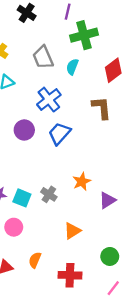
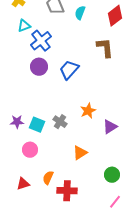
blue cross: (49, 100) -> (41, 41), moved
red cross: (70, 275) -> (67, 191), moved

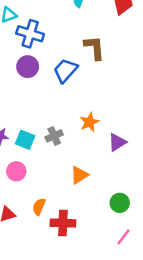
blue cross: (41, 41) -> (30, 34), turned -35
brown L-shape: (105, 48) -> (94, 48), moved
gray cross: (60, 122) -> (54, 136), turned 32

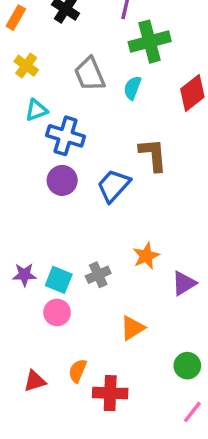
pink circle: (16, 171) -> (57, 312), moved

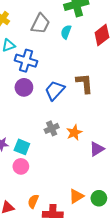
gray trapezoid: (90, 74) -> (40, 24), turned -130
brown L-shape: (153, 155) -> (85, 83), moved
gray cross: (98, 275) -> (52, 128), moved
orange triangle: (132, 328) -> (76, 196), moved

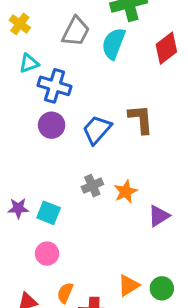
cyan semicircle: (66, 32) -> (114, 44), size x1.5
pink circle: (21, 166) -> (47, 254), moved

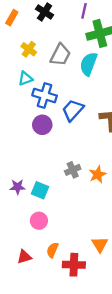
yellow cross: (20, 24) -> (29, 49), moved
blue trapezoid: (97, 130) -> (73, 110), moved
orange triangle: (129, 285) -> (100, 244), turned -30

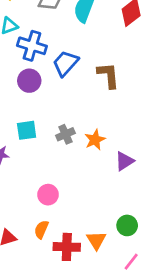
cyan square: (40, 190) -> (27, 130), moved, turned -30
pink circle: (39, 221) -> (48, 195), moved
orange triangle: (100, 244) -> (96, 240), moved

